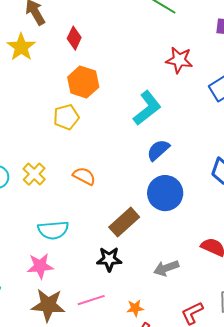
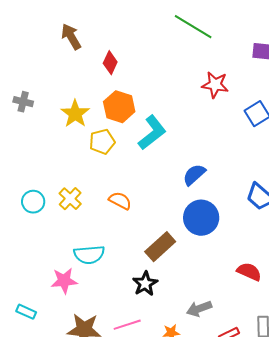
yellow star: (21, 47) -> (75, 114), moved
cyan L-shape: (147, 108) -> (152, 133), moved
black star: (109, 259) -> (145, 284), turned -30
pink star: (40, 266) -> (64, 281), moved
gray arrow: (166, 268) -> (199, 309), moved

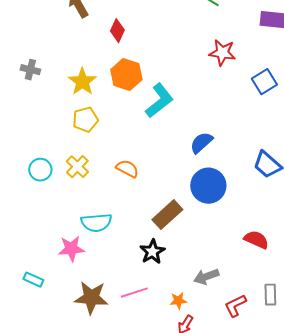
yellow pentagon: (102, 142) -> (85, 120), moved

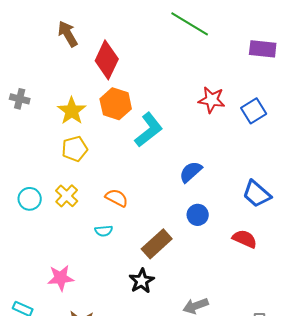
red diamond: (117, 31) -> (107, 60), size x1.6
red star: (222, 53) -> (212, 100), moved
blue circle: (208, 186) -> (198, 215), size x0.6
cyan semicircle: (96, 223) -> (104, 231), moved, size x0.6
red semicircle: (256, 240) -> (245, 239), moved

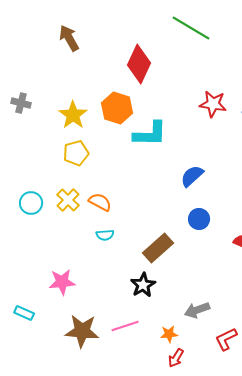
red diamond: (107, 60) -> (139, 64), moved
cyan L-shape: (149, 130) -> (150, 134), turned 39
orange semicircle: (117, 198) -> (100, 202), moved

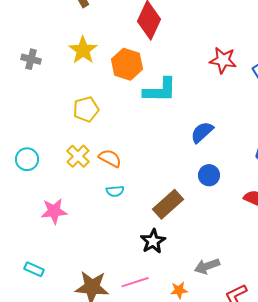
yellow star: (73, 115) -> (83, 50), moved
cyan circle: (31, 203) -> (27, 159), moved
pink star: (62, 282) -> (54, 211), moved

